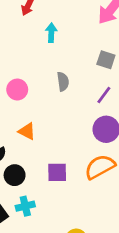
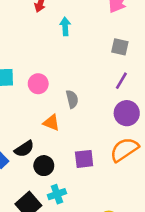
gray semicircle: (63, 82) -> (72, 99), moved

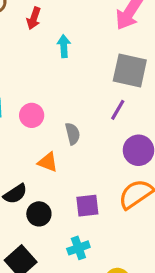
gray square: (120, 47) -> (130, 70), size x1.6
purple line: (121, 81) -> (118, 110), moved
cyan cross: (57, 194) -> (78, 248), moved

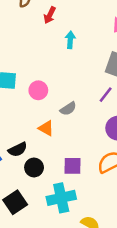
gray semicircle: (73, 134) -> (68, 109), turned 63
cyan cross: (78, 248) -> (61, 198), size x1.6

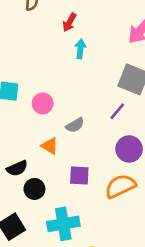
red arrow: (50, 15) -> (69, 22), moved
purple square: (72, 166) -> (79, 175), moved

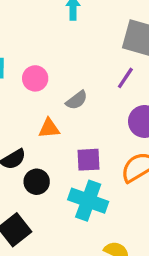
orange triangle: (50, 146) -> (49, 128), turned -30
cyan cross: (63, 224) -> (88, 201), moved, turned 36

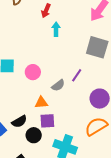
purple line: (125, 78) -> (77, 75), moved
purple square: (89, 160) -> (47, 121), moved

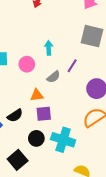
cyan arrow: (56, 29) -> (49, 48), moved
black circle: (34, 135) -> (36, 138), moved

